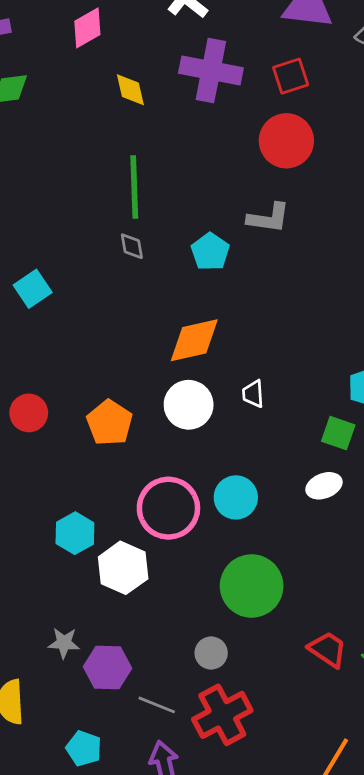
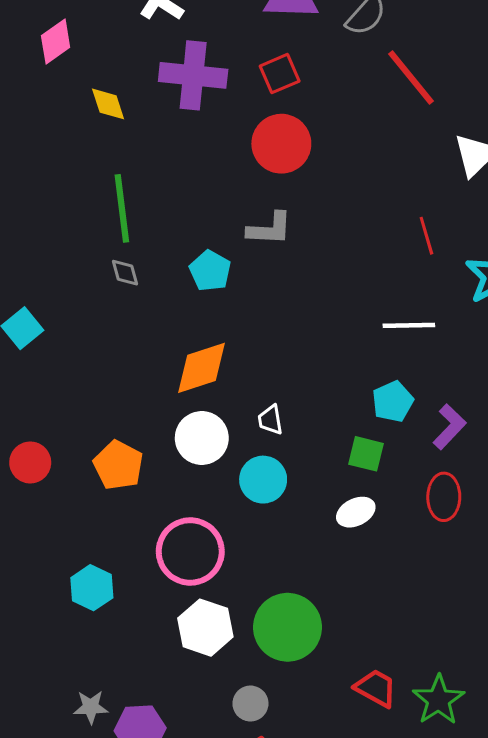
cyan circle: (236, 497) -> (263, 480), moved
white hexagon: (123, 568) -> (205, 628), moved

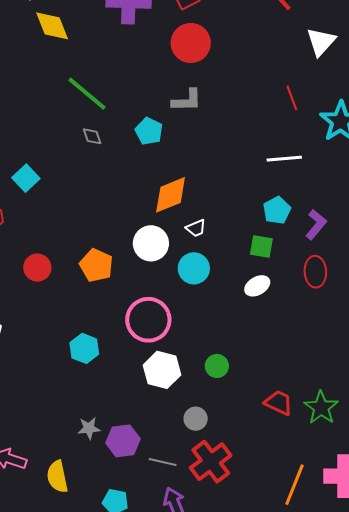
yellow diamond: (108, 104) -> (52, 26), moved, size x1.4
green line: (122, 208) -> (87, 94), turned -39
orange diamond: (202, 368) -> (171, 195), moved
white trapezoid: (270, 420) -> (196, 228), turned -100
green circle: (288, 627) -> (217, 366), size x0.5

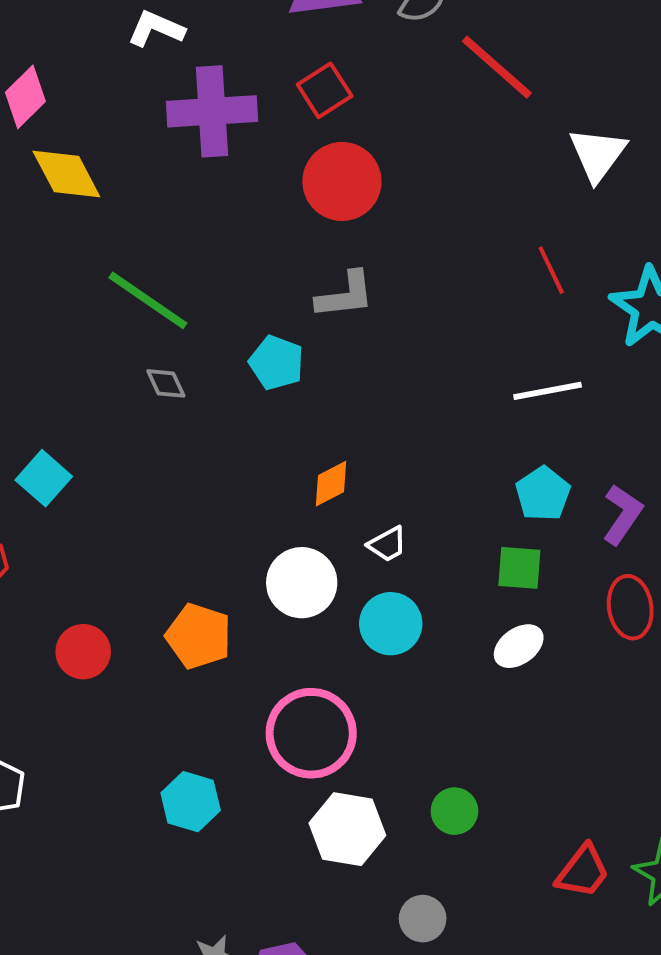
orange diamond: (171, 195) -> (331, 484), size x0.6
red trapezoid: (279, 403) -> (583, 871), turned 108

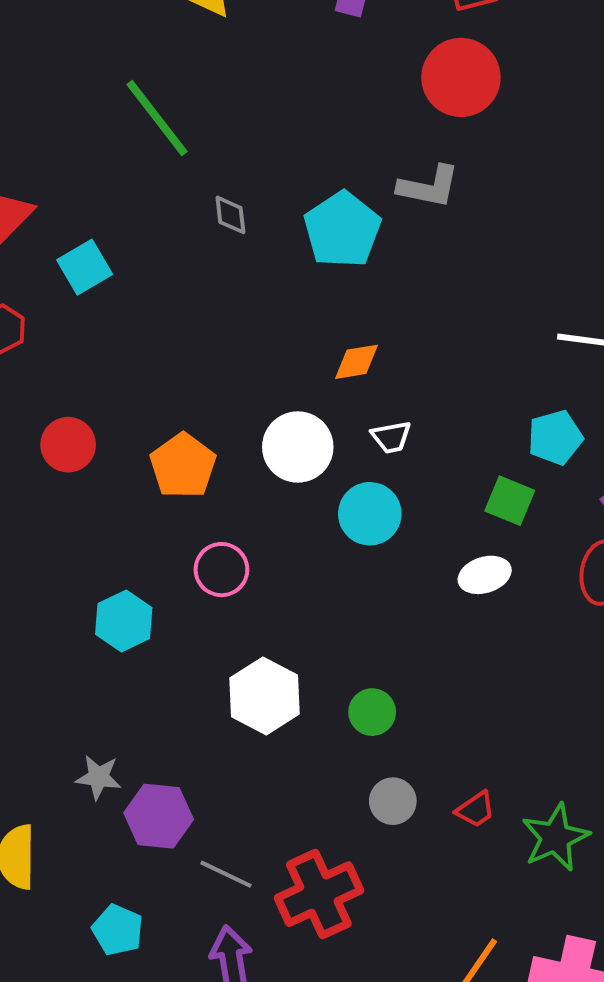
green line: (148, 300) -> (157, 118), moved
cyan pentagon: (277, 363) -> (342, 230), size x1.4
pink circle: (311, 733) -> (221, 570), moved, size x0.6
red trapezoid: (583, 871) -> (476, 810), size x0.7
gray circle: (423, 919) -> (393, 801), moved

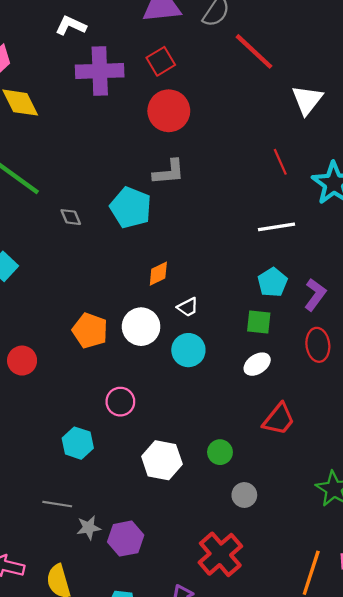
orange pentagon: (183, 466) -> (90, 331), moved
red trapezoid: (476, 810) -> (279, 419), moved, size x1.6
gray line: (226, 874) -> (57, 504), moved

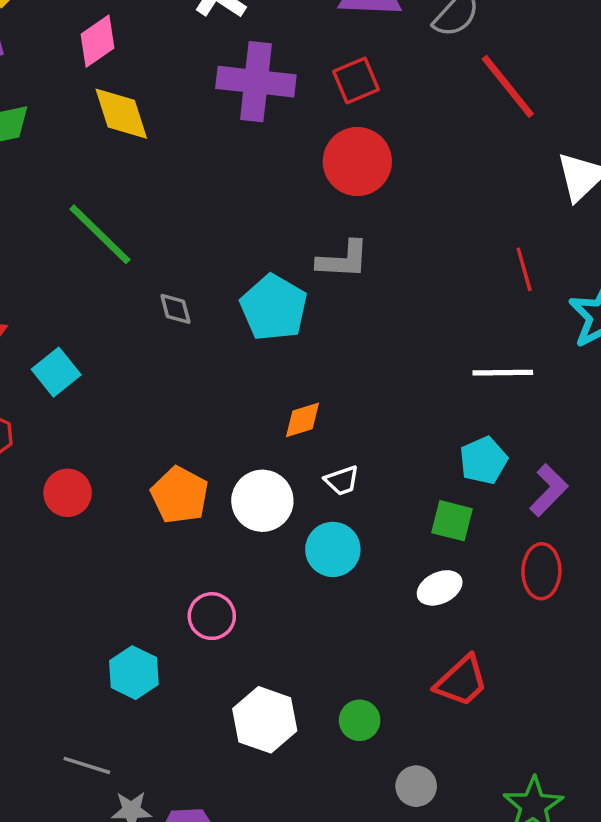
red circle: (22, 361) -> (68, 493), moved
gray circle: (244, 495) -> (416, 786), moved

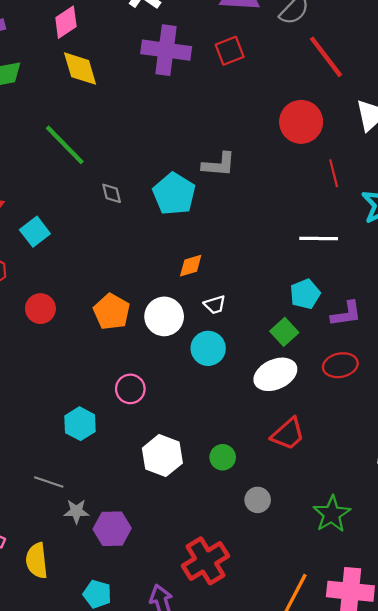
red circle: (357, 162) -> (301, 122), moved
purple L-shape: (549, 490) -> (346, 314), turned 36
green square: (452, 521) -> (284, 332), turned 32
red ellipse: (541, 571) -> (340, 365), turned 76
white ellipse: (440, 588) -> (275, 374), size x1.5

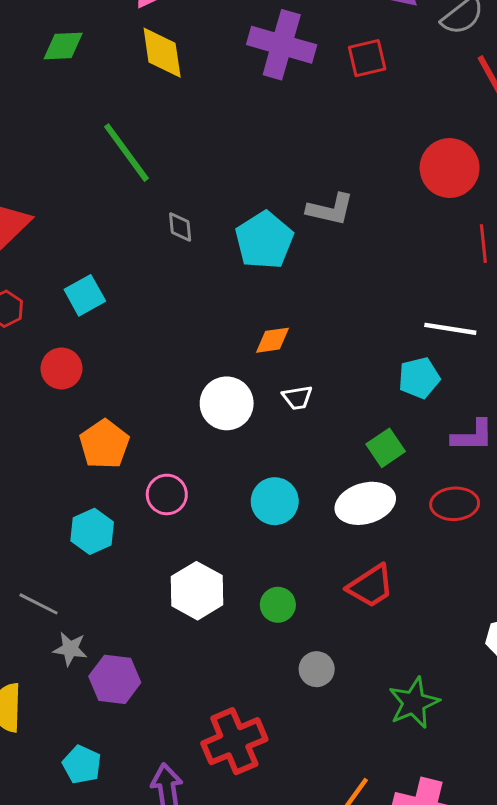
cyan square: (35, 232) -> (85, 295), moved
cyan pentagon: (305, 294) -> (419, 378), moved
orange pentagon: (112, 312) -> (104, 444), moved
cyan circle: (208, 348) -> (275, 501), moved

